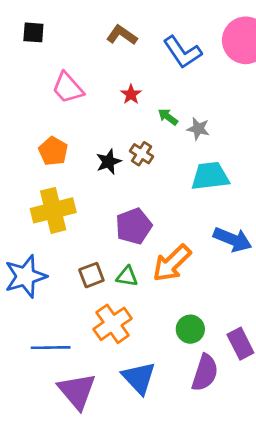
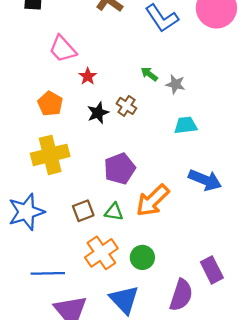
red star: (131, 94) -> (88, 76), moved
cyan trapezoid: (210, 176) -> (186, 125), size x0.7
green circle: (190, 329) -> (142, 257), moved

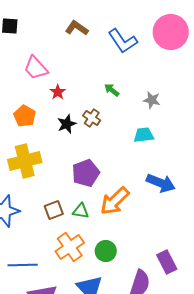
gray star: (175, 84) -> (152, 100), moved

